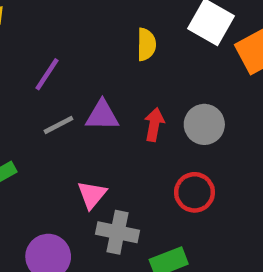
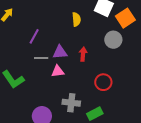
gray circle: (204, 124) -> (113, 40), moved
gray line: (58, 125) -> (41, 58), turned 32
pink triangle: (92, 195) -> (58, 71), moved, turned 48

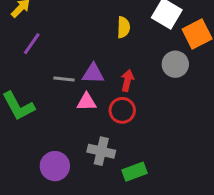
purple line: (34, 36) -> (32, 44), moved
red circle: (103, 82) -> (122, 110), moved

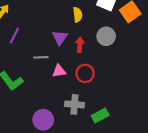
gray circle: (175, 64) -> (106, 36), moved
purple triangle: (93, 74) -> (60, 38), moved, turned -49
red arrow: (127, 80) -> (80, 45), moved

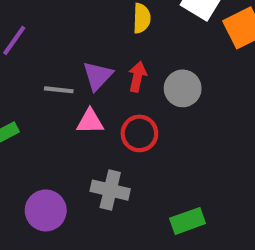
gray circle: (106, 36) -> (183, 88), moved
purple triangle: (60, 38) -> (98, 76), moved
green rectangle: (100, 116) -> (188, 221), moved

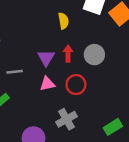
gray line: (59, 90) -> (15, 72), moved
gray cross: (110, 190) -> (67, 119), turned -30

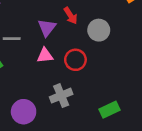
red arrow: (68, 54) -> (71, 16), moved, turned 140

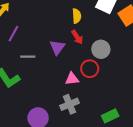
pink triangle: (45, 55) -> (72, 79), moved
red circle: (75, 60) -> (90, 69), moved

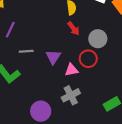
purple triangle: (57, 47) -> (53, 57), moved

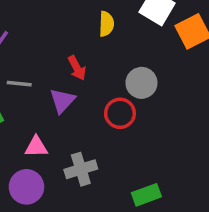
red arrow: (74, 28) -> (77, 68), moved
pink triangle: (71, 70) -> (36, 147), moved

